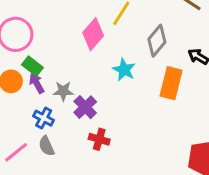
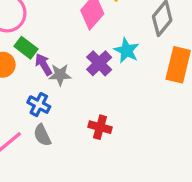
purple arrow: (37, 83) -> (44, 64), moved
purple cross: (85, 107) -> (99, 63), moved

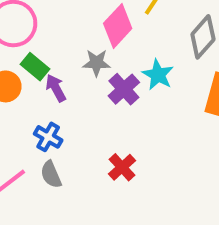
gray star: (60, 75) -> (96, 63), moved
red cross: (100, 127) -> (122, 167), turned 30

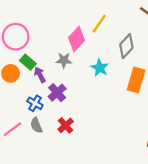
purple cross: (124, 89) -> (57, 93), moved
red cross: (122, 167) -> (66, 125), moved

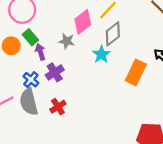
gray diamond: (126, 46) -> (113, 34), moved
gray semicircle: (36, 125) -> (29, 102), size x1.6

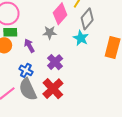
green rectangle: (30, 37) -> (10, 32), moved, turned -40
purple cross: (55, 72) -> (55, 62), moved
red cross: (58, 107) -> (53, 89), size x1.5

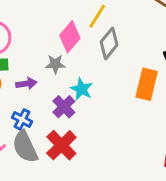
cyan star: (81, 38) -> (81, 89), moved
purple arrow: (29, 46) -> (26, 84), turned 112

